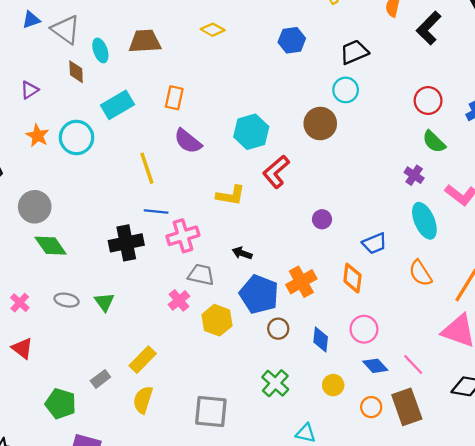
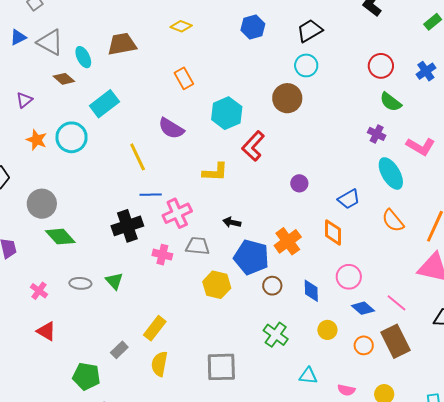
brown diamond: (76, 72) -> (64, 79), turned -40
orange rectangle: (174, 98) -> (184, 78), moved, turned -35
pink cross: (179, 300) -> (162, 255), moved, turned -30

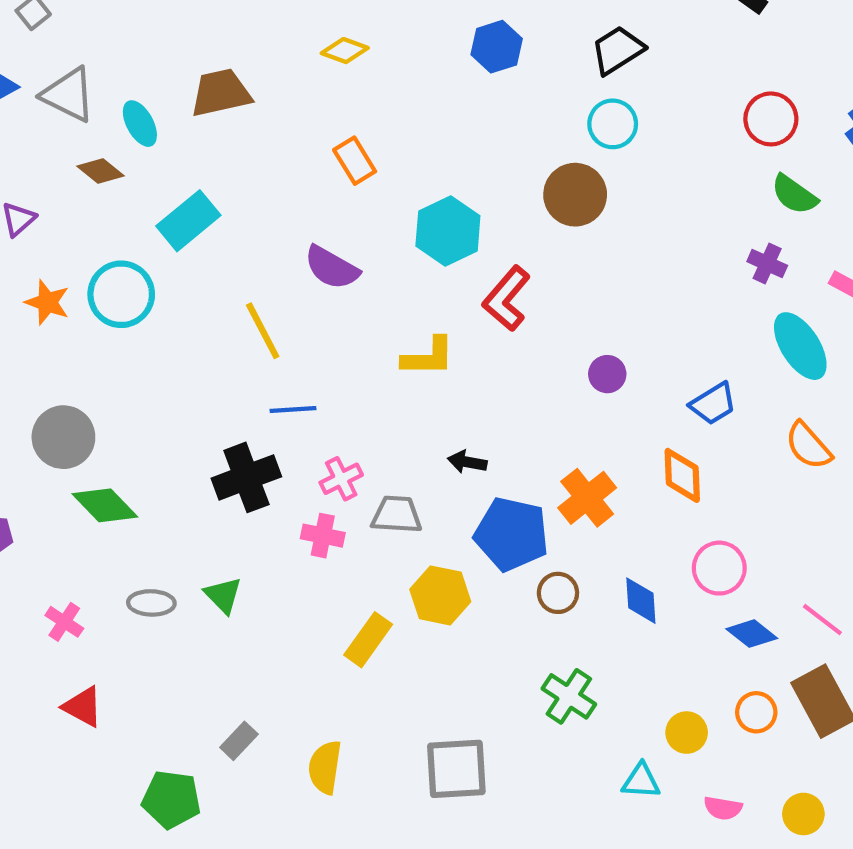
pink cross: (177, 213) -> (341, 479), moved, size x0.7
yellow rectangle: (155, 328) -> (368, 640), moved
yellow circle: (327, 330) -> (687, 733), moved

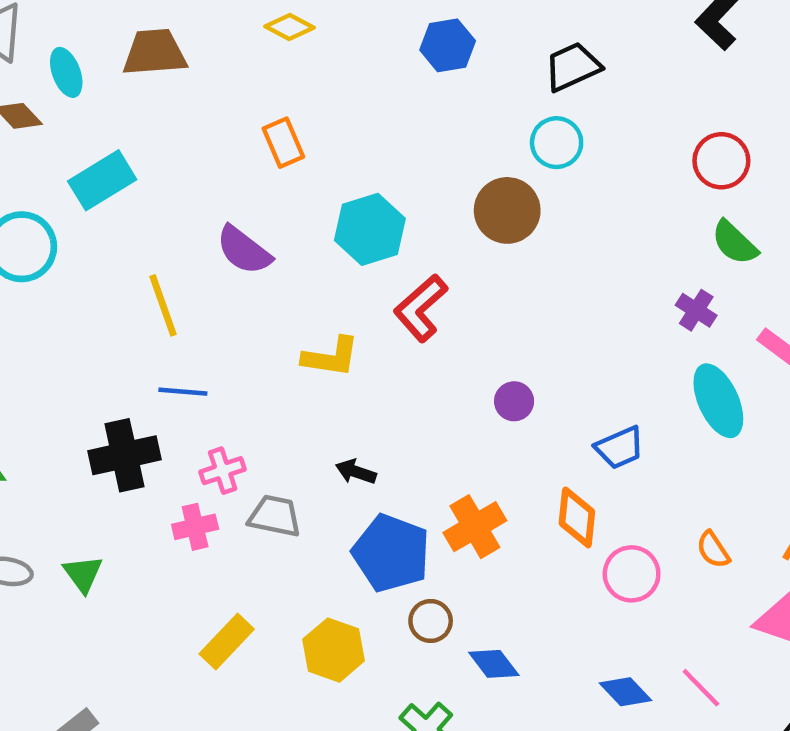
orange semicircle: (808, 446) -> (713, 550), moved, size x0.7
pink cross: (323, 536) -> (195, 527), turned -33
pink circle: (719, 568) -> (632, 574), moved
yellow hexagon: (440, 595) -> (334, 650), moved
blue diamond: (641, 601) -> (494, 664), moved, turned -42

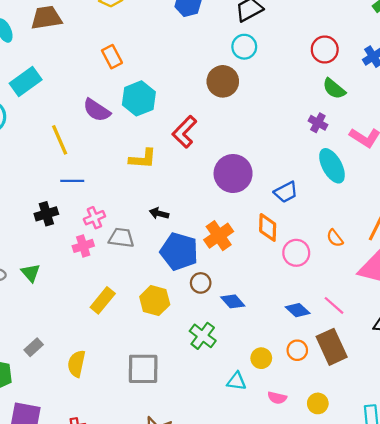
cyan hexagon: (370, 229) -> (139, 98), moved
purple circle: (514, 401) -> (233, 174), size x2.0
black cross: (124, 455) -> (46, 214), size x0.7

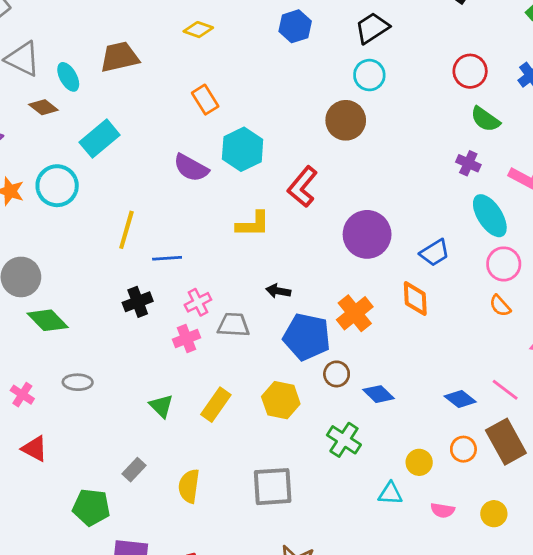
yellow line: (60, 140) -> (126, 230), moved, turned 44
pink circle: (296, 253) -> (504, 264), moved
green triangle: (31, 273) -> (161, 406), moved

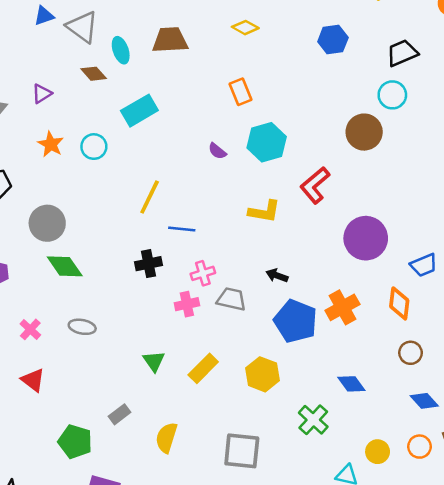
purple semicircle: (191, 168) -> (217, 151), size x0.6
cyan circle: (57, 186) -> (94, 147), size x0.7
brown circle: (337, 374) -> (411, 353), moved

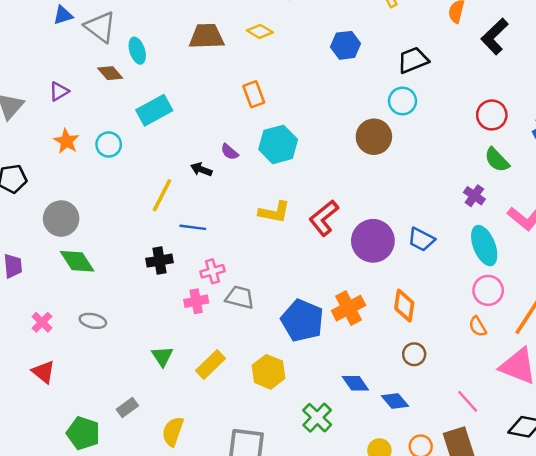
brown trapezoid: (170, 40) -> (207, 36), moved
red L-shape: (315, 185) -> (324, 218), moved
blue trapezoid: (424, 265) -> (421, 239), moved, turned 48
black arrow: (277, 275) -> (201, 169), moved
blue diamond: (424, 401) -> (395, 401), moved

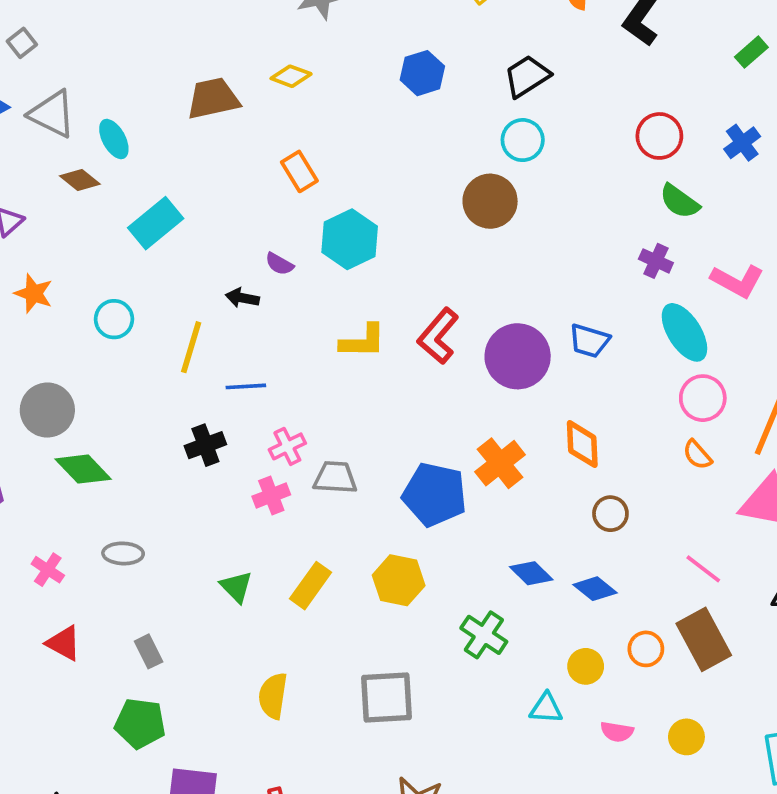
cyan circle: (109, 144) -> (114, 319), moved
gray rectangle: (127, 408) -> (149, 651), moved, turned -70

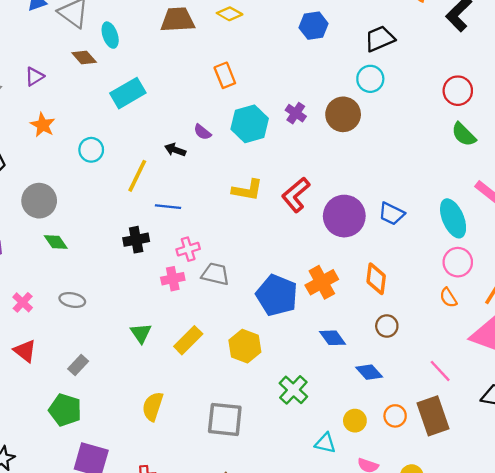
purple cross: (656, 261) -> (296, 113), moved
green diamond: (83, 469) -> (56, 242), size x0.7
blue diamond: (531, 573) -> (332, 338), moved
gray rectangle: (149, 651) -> (78, 365), turned 60

